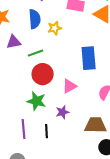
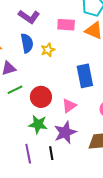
green line: (36, 53) -> (15, 90), moved
purple star: (62, 112) -> (65, 132), size x1.6

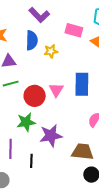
pink triangle: (69, 106) -> (56, 90), moved, turned -35
green star: (38, 124) -> (26, 122), turned -30
black line: (51, 153) -> (31, 161), moved

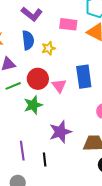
red circle: (35, 96) -> (38, 79), moved
green star: (26, 122) -> (33, 105), moved

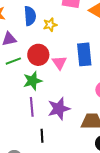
purple line: (22, 151) -> (32, 107), moved

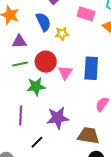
blue semicircle: (30, 16) -> (43, 22), turned -30
purple line: (32, 107) -> (21, 116), moved
black line: (42, 136) -> (37, 142), turned 40

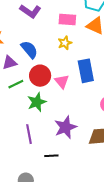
blue semicircle: (43, 22) -> (29, 50), moved
yellow star: (62, 34) -> (65, 43), moved
black line: (37, 142) -> (51, 156), turned 56

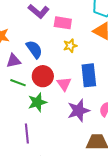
pink rectangle: (67, 19) -> (63, 23), moved
green line: (16, 84) -> (18, 83), turned 42
purple star: (65, 127) -> (78, 111), moved

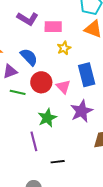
green star: (37, 102) -> (47, 118), moved

